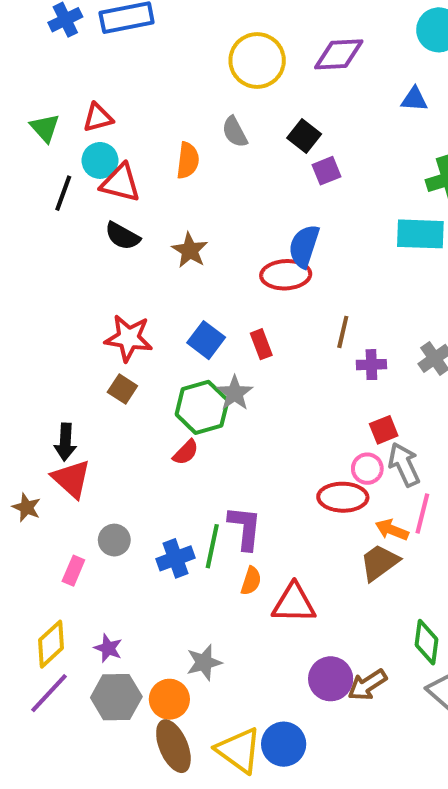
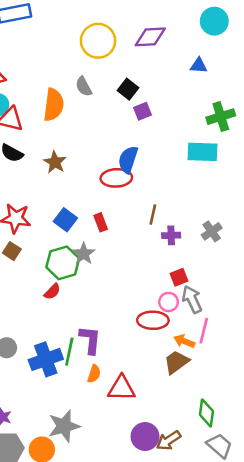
orange semicircle: (188, 160) -> (54, 105), size x1.4
blue cross: (175, 558) -> (46, 359), size x1.4
gray star: (204, 662) -> (64, 426), size x1.4

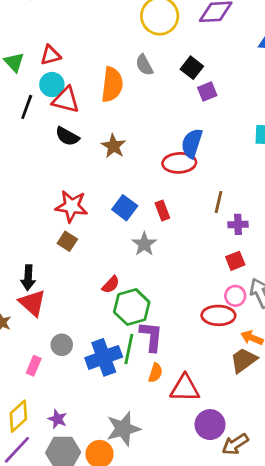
green hexagon: (63, 263) -> (132, 307), moved
red square: (179, 277) -> (235, 261), moved
purple circle: (145, 437) -> (210, 425), moved

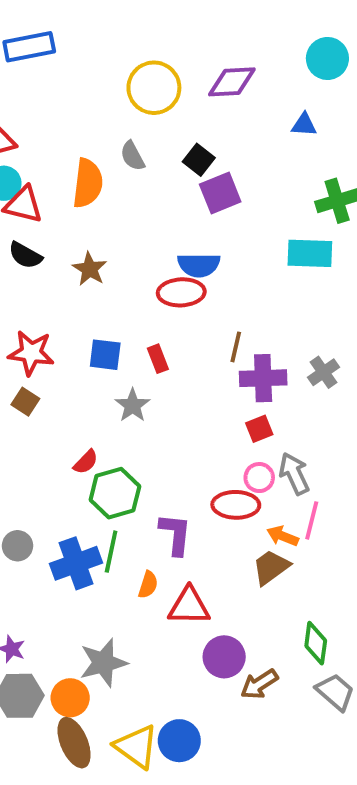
purple square: (207, 92) -> (220, 193), size x1.5
blue semicircle: (192, 143) -> (199, 265), turned -108
blue square: (125, 208) -> (105, 355), turned -30
purple cross: (238, 224) -> (263, 378), size x1.6
purple L-shape: (151, 336) -> (175, 534), moved

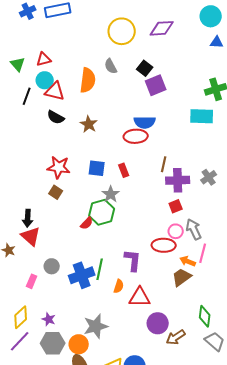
blue triangle: (304, 125) -> (217, 42), moved
green hexagon: (115, 493) -> (102, 212), moved

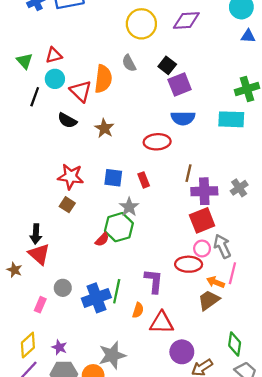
red triangle: (55, 91) -> (81, 91), moved, turned 30
blue semicircle: (145, 122) -> (183, 118), moved
red square: (176, 206) -> (202, 220), size x1.6

